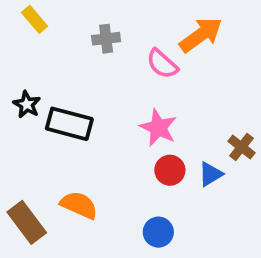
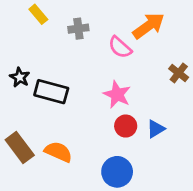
yellow rectangle: (35, 19) -> (38, 14), moved
brown cross: (241, 147) -> (179, 73), moved
brown rectangle: (27, 222) -> (20, 147), moved
blue circle: (158, 232) -> (117, 172), size x1.4

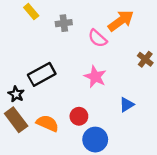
black star: (20, 77) -> (16, 94), moved
black rectangle: (51, 92) -> (42, 74), turned -44
red circle: (126, 126) -> (79, 116), moved

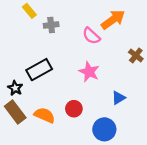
gray cross: (64, 23) -> (51, 25), moved
blue circle: (95, 140) -> (104, 129), moved

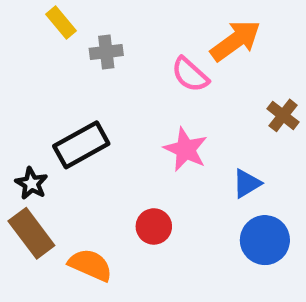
blue triangle: (118, 98) -> (247, 183), moved
orange semicircle: (45, 115) -> (90, 265), moved
blue circle: (104, 129) -> (265, 240), moved

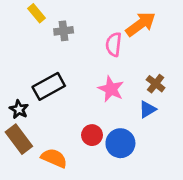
pink semicircle: (190, 75) -> (114, 44), turned 55
brown cross: (283, 115) -> (156, 84), moved
blue circle: (265, 240) -> (120, 143), moved

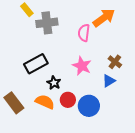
gray cross: (64, 31) -> (47, 23), size x1.5
black star: (19, 109) -> (54, 83), moved
orange semicircle: (54, 158) -> (45, 102), moved

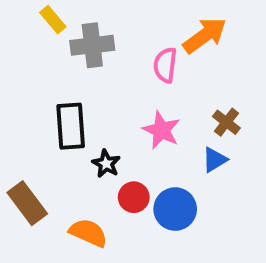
black rectangle: (36, 64) -> (71, 126), turned -65
orange semicircle: (45, 102) -> (88, 233), moved

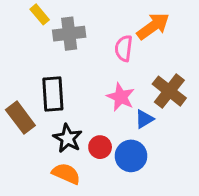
brown cross: (226, 122) -> (169, 91), size x1.6
blue triangle: (215, 160) -> (144, 119), moved
black star: (106, 164) -> (68, 138), moved, size x1.4
brown rectangle: (27, 203) -> (20, 118), moved

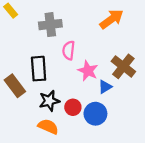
yellow rectangle: (40, 14) -> (11, 11), moved
pink semicircle: (124, 48) -> (69, 50), moved
black star: (68, 138) -> (49, 101), turned 30

